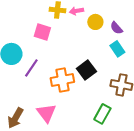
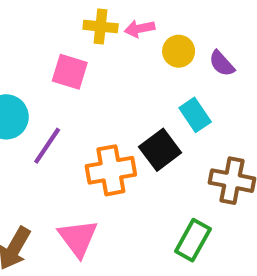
cyan rectangle: (117, 49) -> (195, 115), moved

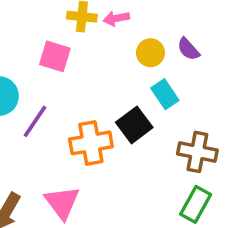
yellow circle: (179, 51) -> (150, 53), moved
green rectangle: (193, 240) -> (196, 204), moved

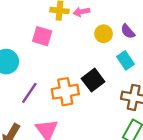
cyan rectangle: (165, 94) -> (126, 60), moved
purple line: (35, 121) -> (29, 93), moved

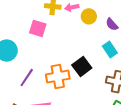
yellow circle: (104, 34) -> (89, 16), moved

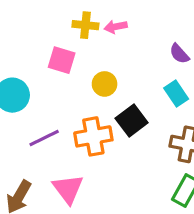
yellow circle: (89, 16) -> (105, 84), moved
purple line: (27, 78) -> (44, 138), turned 30

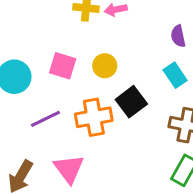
purple semicircle: (179, 54) -> (178, 36), turned 30
pink square: (62, 60) -> (63, 66), moved

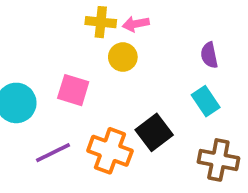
yellow circle: (105, 66) -> (123, 57), moved
orange cross: (94, 117) -> (110, 151), turned 30

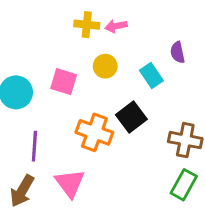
yellow circle: (123, 57) -> (105, 66), moved
cyan rectangle: (206, 101) -> (151, 75), moved
purple line: (53, 153) -> (34, 146), moved, turned -60

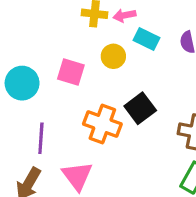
cyan rectangle: (151, 75) -> (146, 39), moved, turned -30

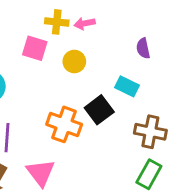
cyan rectangle: (146, 39) -> (127, 86), moved
pink square: (71, 72) -> (35, 48), moved

